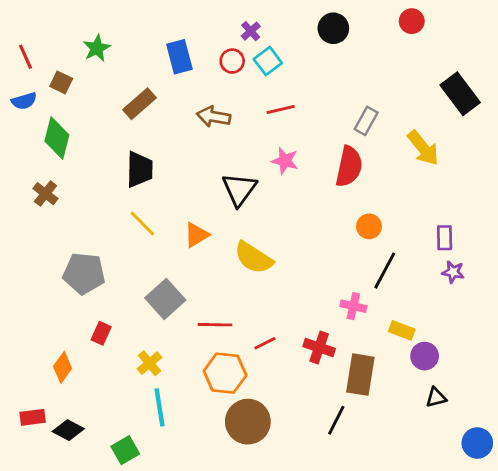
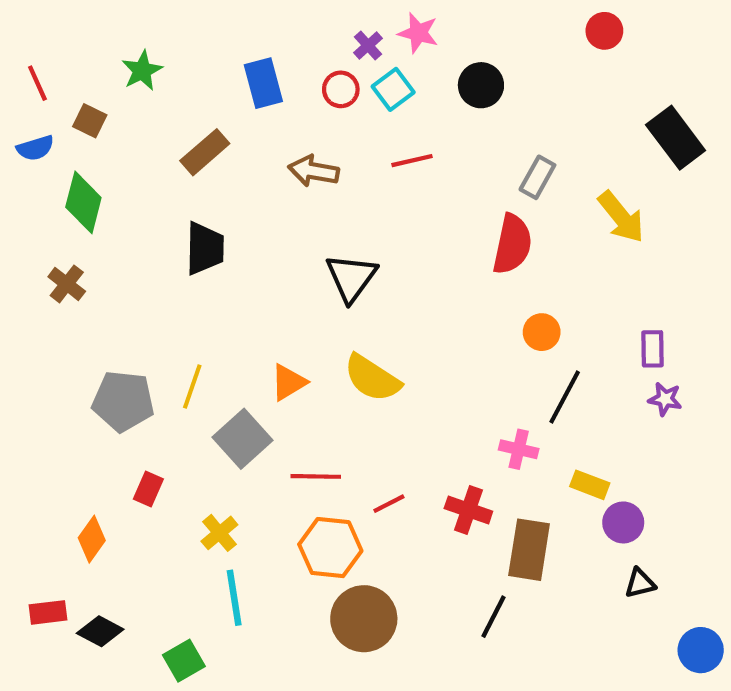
black circle: (333, 28) -> (481, 85), moved
pink star: (285, 161) -> (418, 33), moved
yellow line: (142, 224) -> (192, 386), moved, turned 64
orange triangle: (197, 235) -> (288, 382), moved

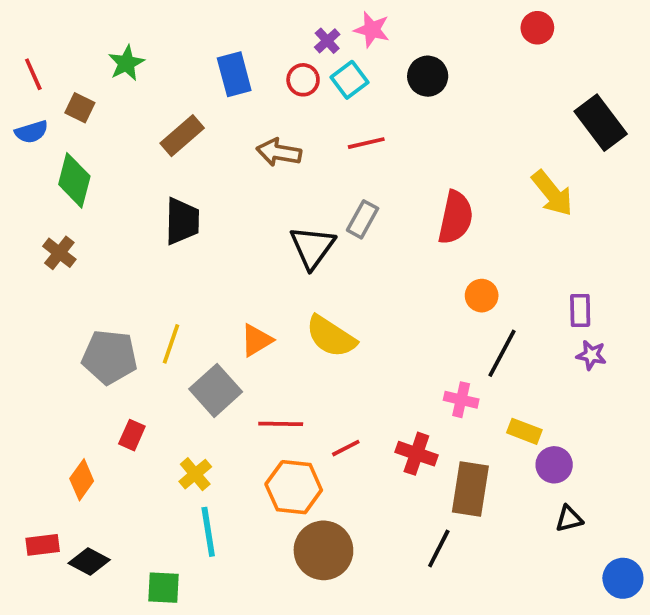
gray rectangle: (537, 177) -> (363, 219), moved
green square: (184, 661) -> (164, 588), turned 33

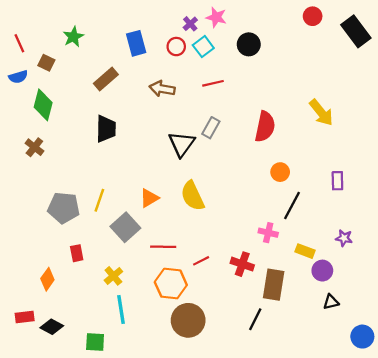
black rectangle: (601, 123) -> (356, 31), moved
yellow semicircle: (331, 336) -> (192, 196), turned 32
purple star: (591, 355) -> (344, 238), moved
red rectangle: (132, 435) -> (77, 253), turned -35

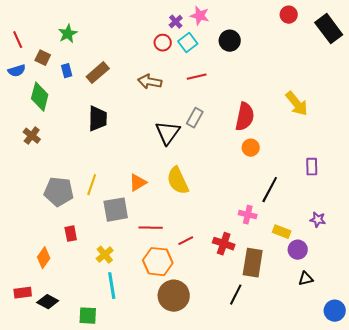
blue rectangle: (136, 43) -> (67, 71), moved, size x0.6
orange circle: (280, 172) -> (251, 148), moved
gray square: (125, 227) -> (116, 210), turned 32

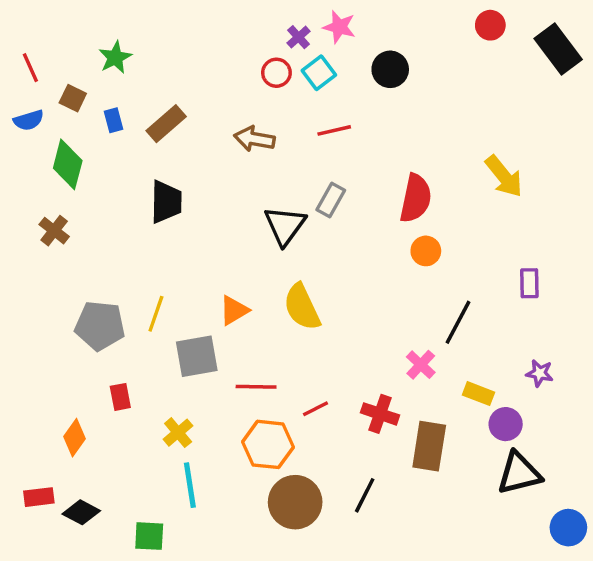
pink cross: (248, 215) -> (421, 365), turned 30
black triangle: (306, 279) -> (519, 473), size x1.8
black line: (236, 295) -> (365, 495), moved

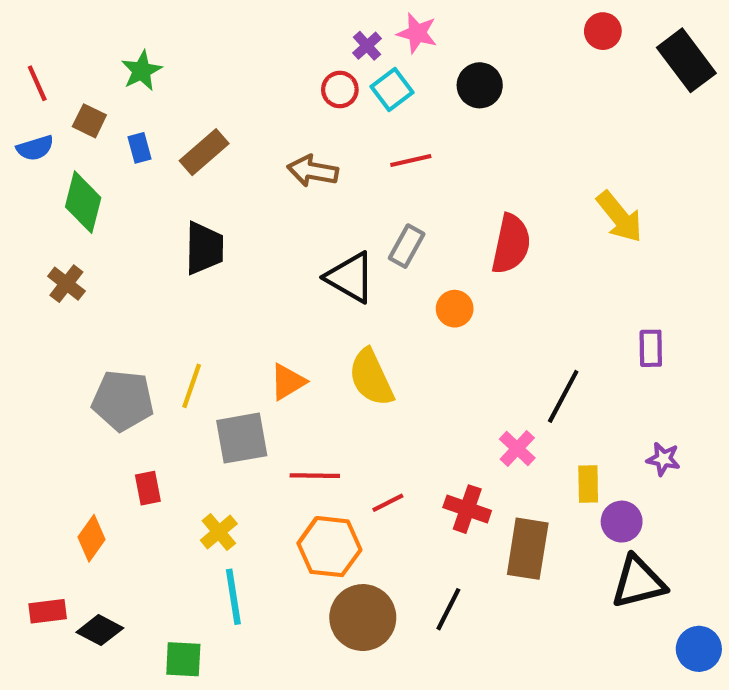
black triangle: (285, 225) -> (350, 277), turned -36
orange circle: (426, 251) -> (455, 309), moved
yellow rectangle: (478, 394) -> (588, 484), turned 68

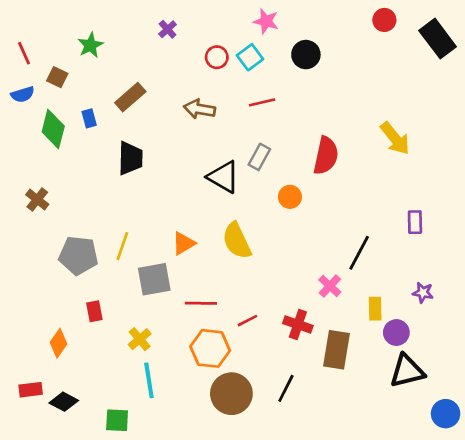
purple cross: (367, 46) -> (168, 29), moved
blue rectangle: (139, 148) -> (89, 118), moved
brown cross: (66, 284) -> (37, 200), moved

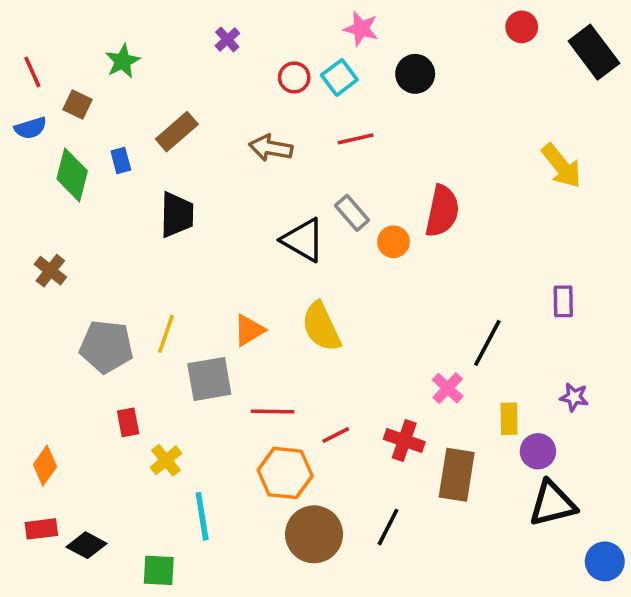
yellow arrow: (395, 138) -> (561, 166), moved
gray rectangle: (259, 157) -> (352, 213), turned -70
orange circle: (290, 197) -> (393, 242), moved
yellow cross: (140, 339) -> (166, 460), moved
orange diamond: (59, 343) -> (45, 466), moved

